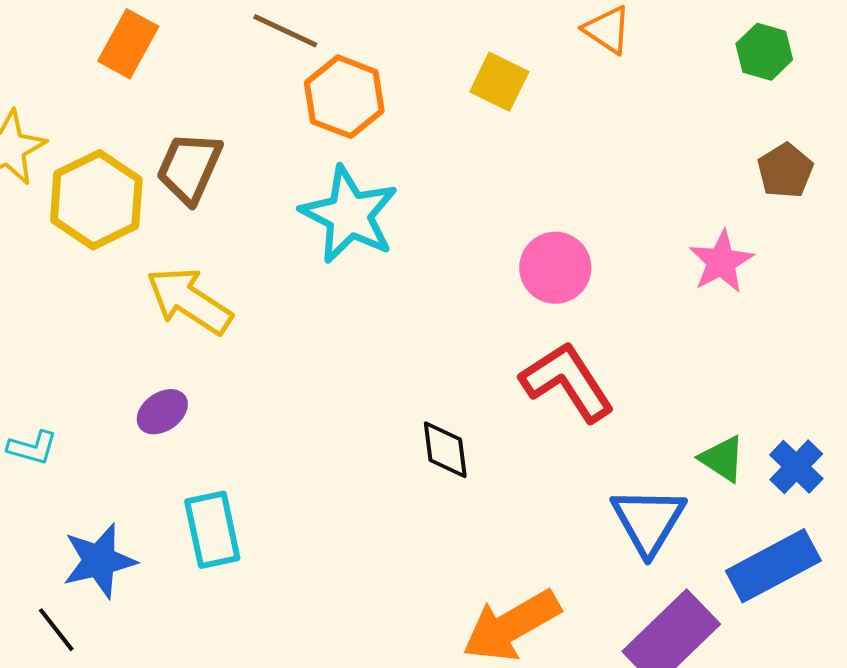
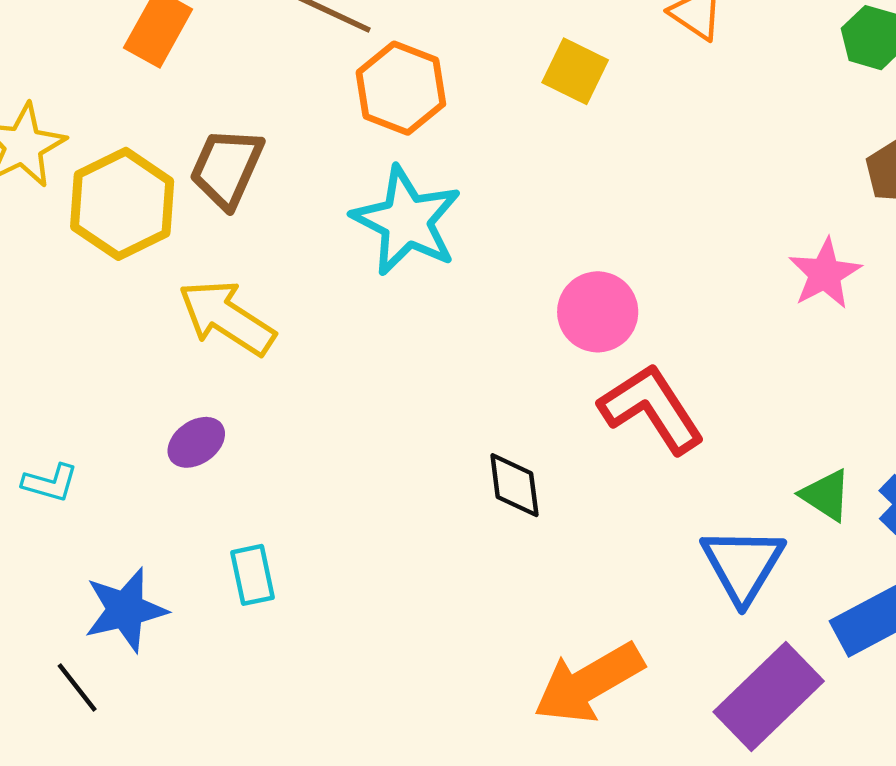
pink circle: (555, 268) -> (598, 312), moved
cyan rectangle: (212, 530) -> (253, 575), size x0.7

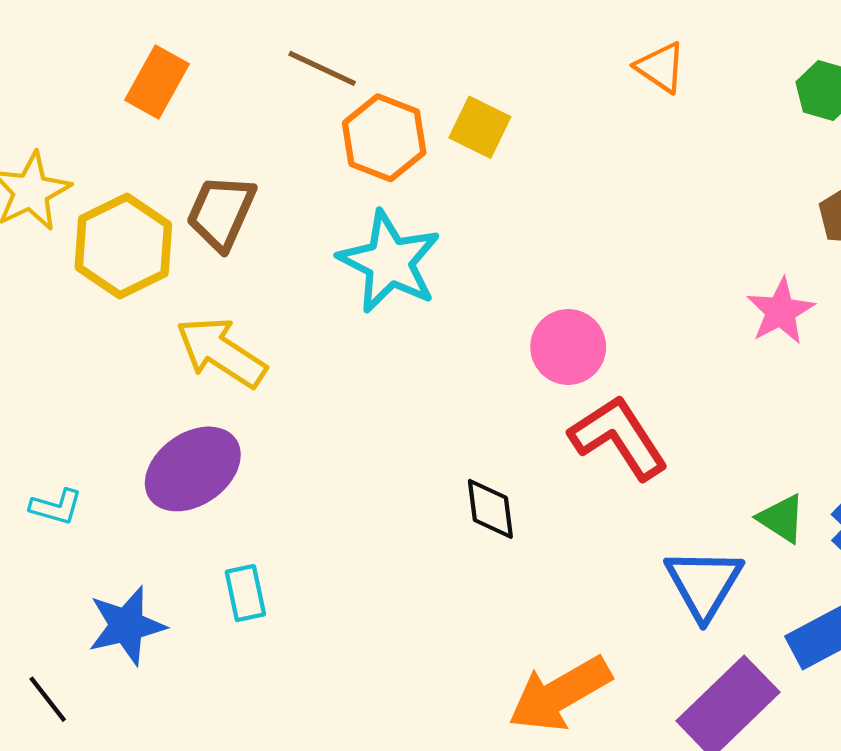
yellow square: (575, 71) -> (480, 127), moved
purple ellipse: (196, 442) -> (193, 469), size x1.8
black line: (77, 687) -> (48, 699), moved

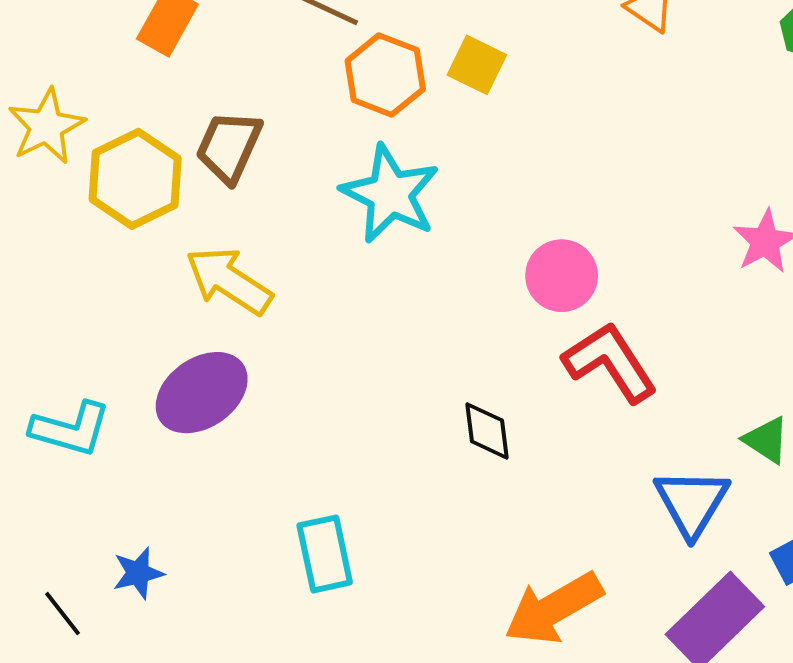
cyan L-shape: (56, 507) -> (71, 429), size x1.6
cyan rectangle: (245, 593) -> (325, 554), moved, size x1.4
blue star: (127, 626) -> (138, 573), moved, size x0.7

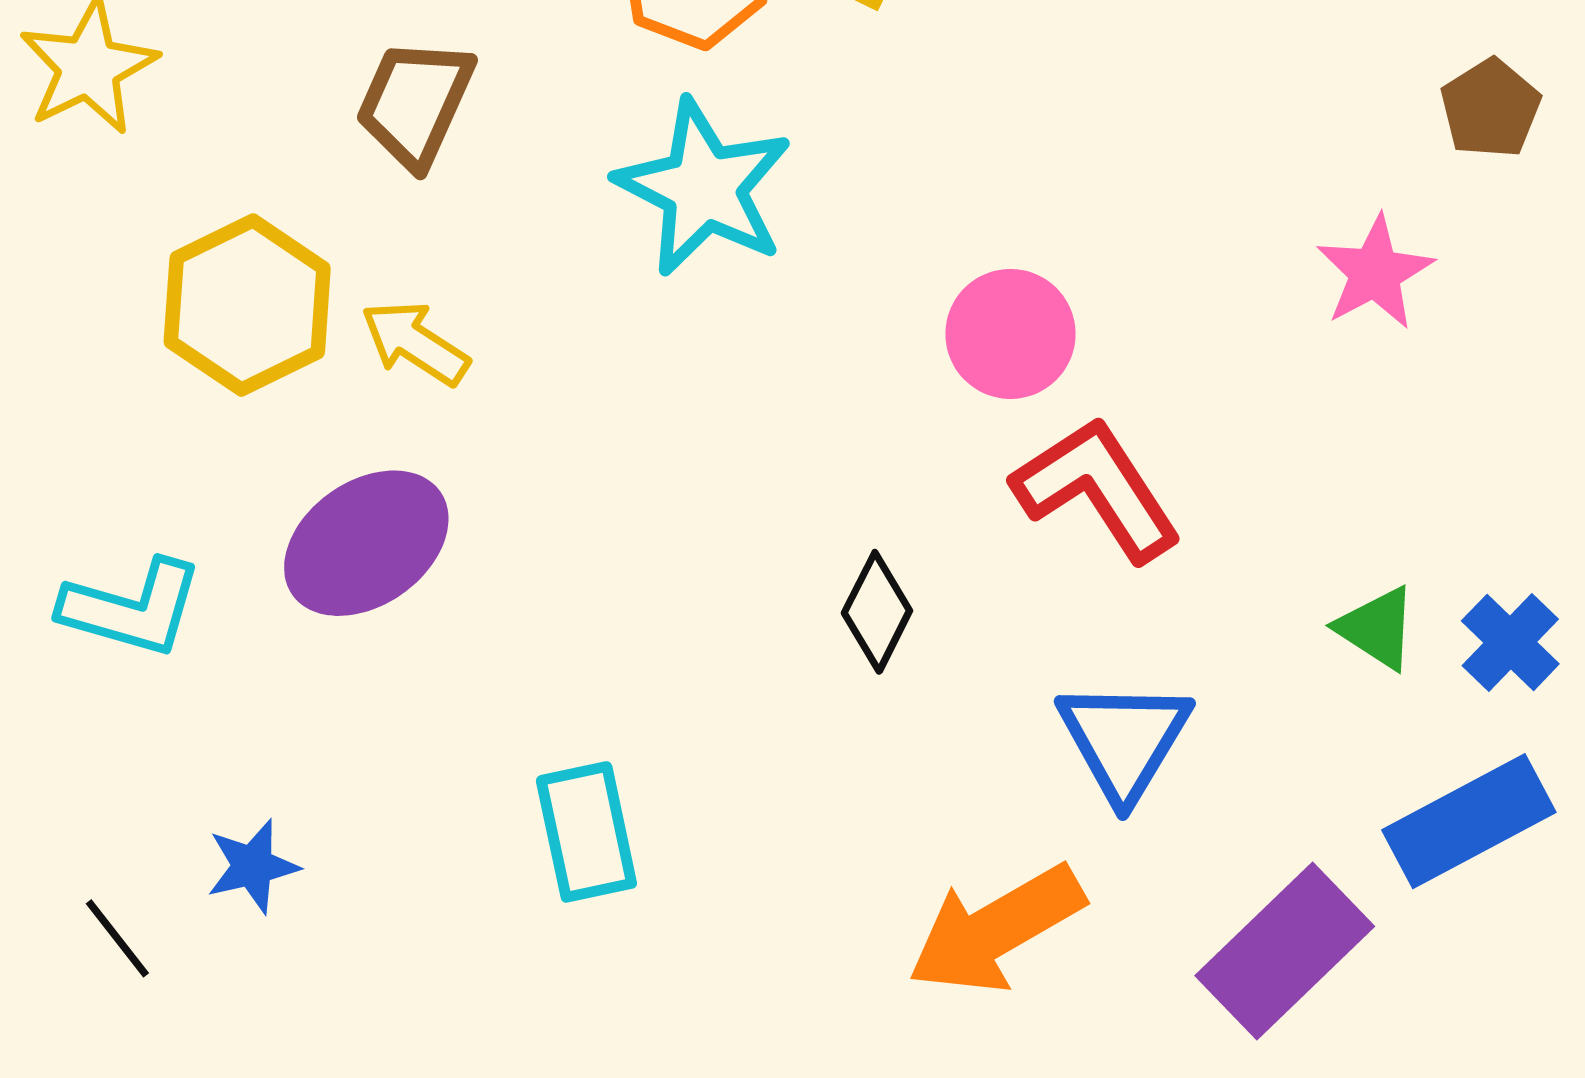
yellow hexagon: (135, 179) -> (247, 305), moved
yellow arrow: (229, 281) -> (415, 343), size x0.7
black diamond: (487, 431) -> (877, 612), turned 34
blue triangle: (692, 503) -> (1124, 740), moved

